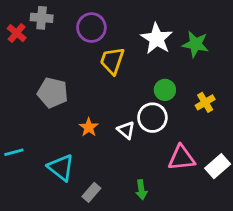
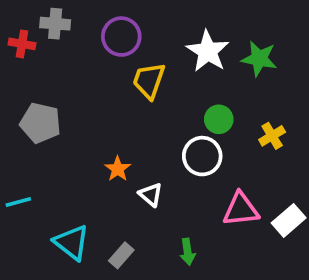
red cross: (17, 33) -> (22, 44), turned -30
gray pentagon: (53, 93) -> (40, 123), moved
white triangle: (126, 130) -> (151, 195), moved
cyan triangle: (61, 168) -> (72, 242), moved

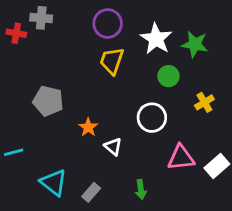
purple circle: (121, 37) -> (108, 24), moved
green circle: (219, 119) -> (168, 76), moved
gray pentagon: (40, 123) -> (48, 101), moved

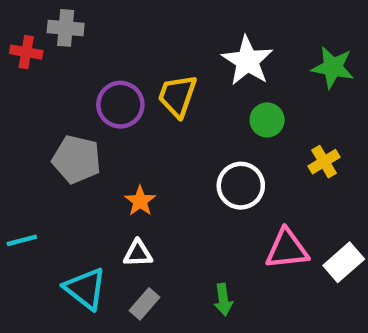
purple circle: (108, 24) -> (120, 105), moved
green star: (195, 44) -> (333, 67), moved
white triangle: (113, 147) -> (138, 254), moved, turned -42

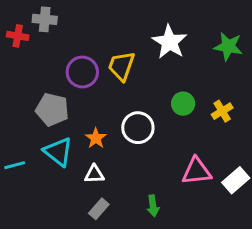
green circle: (267, 120) -> (183, 104), moved
white circle: (241, 186) -> (138, 128), moved
cyan triangle: (85, 289) -> (58, 152), moved

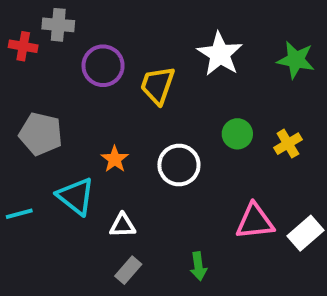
purple circle: (82, 72) -> (103, 66), moved
gray pentagon: (52, 110) -> (41, 134), moved
orange star: (96, 138) -> (115, 159), moved

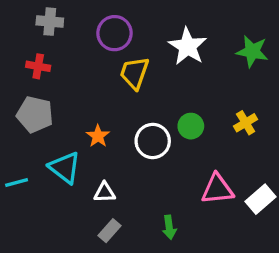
red cross: (23, 46) -> (38, 66), moved
purple circle: (103, 66) -> (115, 33), moved
green circle: (237, 134) -> (191, 126), moved

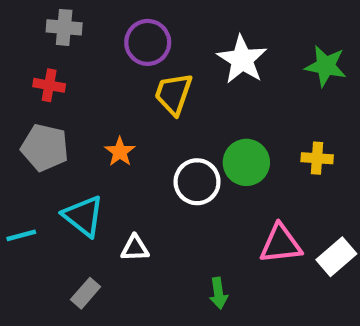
yellow cross: (246, 123) -> (317, 158), turned 35
green circle: (191, 126) -> (246, 162), size x1.4
orange star: (98, 136) -> (120, 152), moved
gray rectangle: (110, 231) -> (86, 293), moved

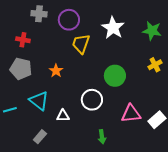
gray cross: (64, 27) -> (39, 14), moved
yellow cross: (317, 158) -> (155, 65), moved, turned -32
white circle: (197, 182) -> (92, 100), moved

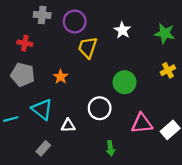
white star: (113, 28) -> (122, 30), size x0.7

